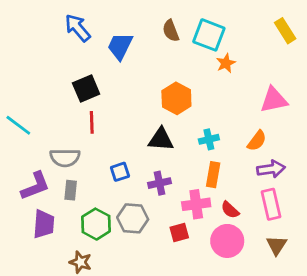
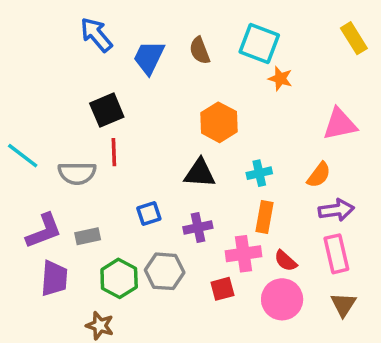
brown semicircle: (171, 31) -> (200, 51), moved
orange star: (226, 63) -> (280, 79), turned -30
gray semicircle: (65, 158) -> (77, 173), moved
gray rectangle: (71, 190) -> (88, 236), turned 72

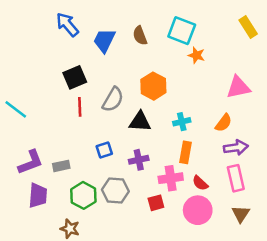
gray semicircle: (77, 173) -> (113, 100), moved, turned -60

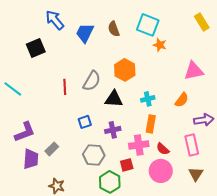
black square: (75, 77) -> (36, 48), moved
purple arrow: (236, 147) -> (204, 120), moved
gray rectangle: (61, 166) -> (52, 149), moved, turned -32
green hexagon: (83, 195) -> (110, 182), moved

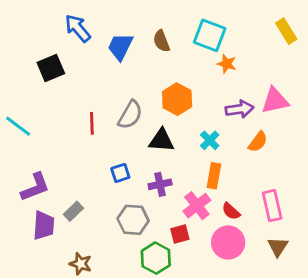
cyan cross: (148, 99) -> (210, 140), turned -32
purple arrow: (204, 120) -> (239, 109), moved
pink cross: (139, 145) -> (197, 206), turned -30

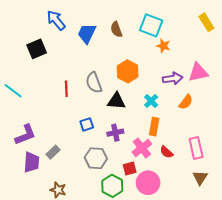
gray semicircle: (130, 115) -> (94, 83), turned 130
pink circle: (228, 242) -> (148, 183), moved

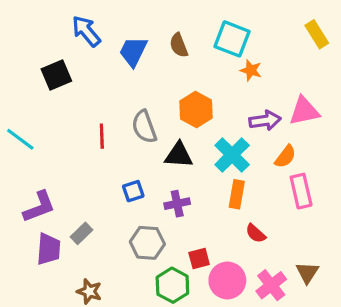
cyan cross: (151, 101) -> (232, 155), size x1.6
pink cross: (142, 148) -> (271, 285), moved
pink rectangle: (196, 148) -> (301, 191), moved

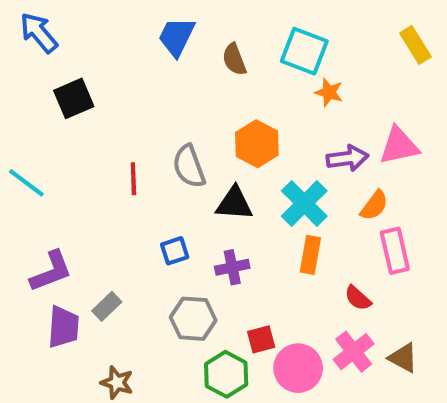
blue arrow: (86, 31) -> (39, 33), moved
blue trapezoid: (133, 51) -> (177, 37), moved
red semicircle: (256, 233) -> (358, 298), moved
brown triangle: (307, 273) -> (403, 358), turned -35
pink cross: (271, 285) -> (354, 352), moved

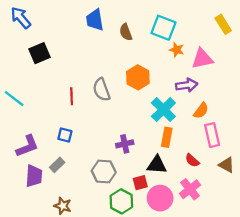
blue trapezoid: (177, 37) -> (95, 20), turned -35
pink triangle: (399, 146) -> (202, 59), moved
black triangle: (234, 203) -> (157, 165), moved
blue square: (175, 251) -> (65, 135), moved, turned 32
brown triangle: (403, 358) -> (226, 165), moved

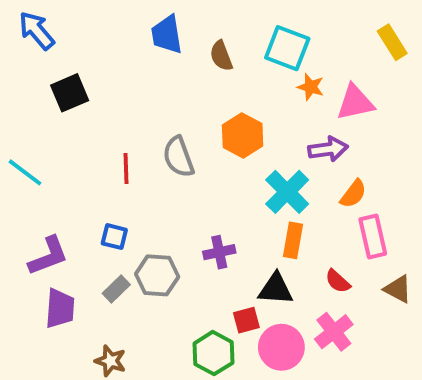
gray rectangle: (57, 165) -> (116, 289), moved
gray hexagon: (104, 172) -> (157, 275), moved

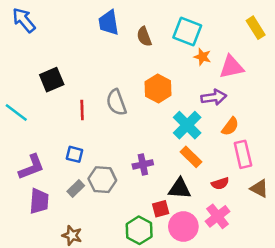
black square: (70, 93) -> (52, 80), moved
orange rectangle: (293, 240) -> (191, 157), turned -55
red semicircle: (338, 281) -> (220, 183), turned -60

